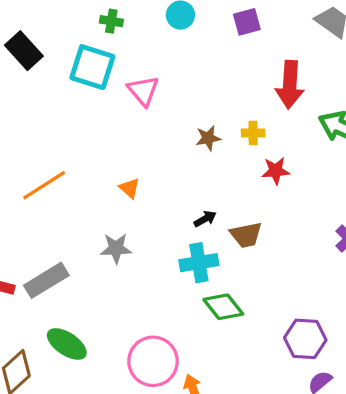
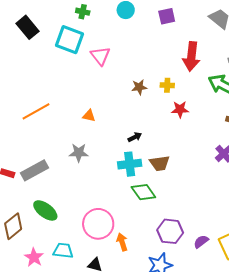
orange triangle: (130, 188) -> (89, 116), turned -32
brown trapezoid: (246, 235) -> (160, 163), moved
purple hexagon: (305, 339) -> (170, 231), moved

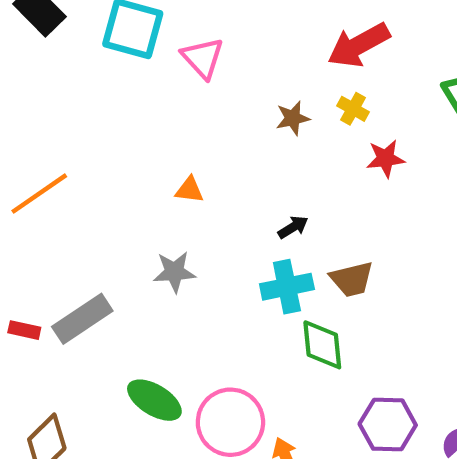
red arrow: (191, 56) -> (359, 45), moved, turned 60
yellow cross: (167, 85) -> (353, 109), turned 32
orange line: (36, 111) -> (39, 194), moved
green diamond: (143, 192) -> (322, 345), turned 35
green ellipse: (45, 210) -> (154, 400), moved

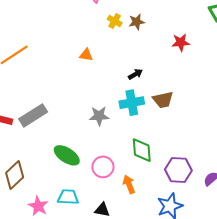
yellow cross: (353, 109) -> (115, 21), moved
gray star: (174, 272) -> (99, 116), moved
green diamond: (322, 345) -> (142, 150), moved
pink circle: (230, 422) -> (103, 167), size x0.7

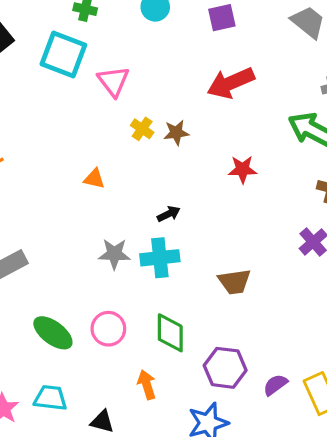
brown trapezoid: (163, 100) -> (234, 282), moved
gray star: (99, 116) -> (114, 254), moved
pink circle: (103, 167) -> (108, 329), moved

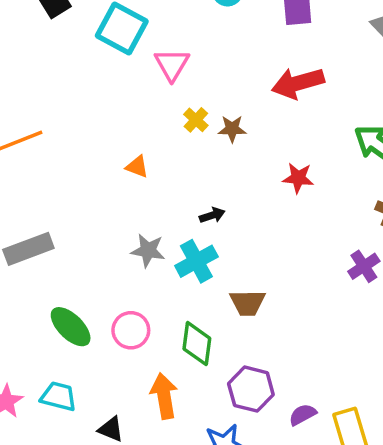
cyan cross: (160, 258) -> (196, 261), turned -30
brown trapezoid: (234, 282) -> (248, 303), moved
orange arrow: (147, 385) -> (164, 396), size x1.4

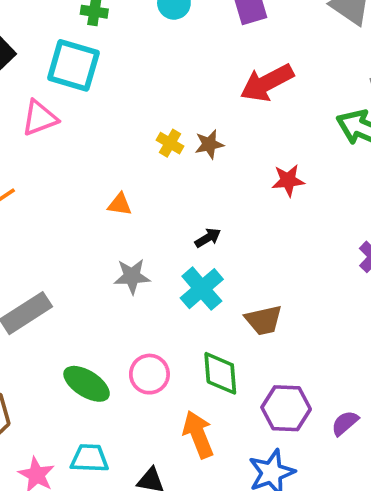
pink triangle: (172, 64) -> (40, 118), moved, turned 51
gray star: (148, 250) -> (132, 276), moved

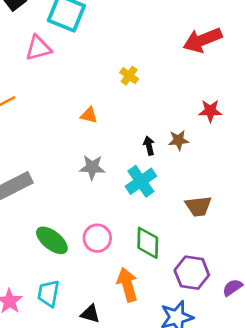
brown star: (209, 144) -> (178, 140), moved
black arrow: (208, 238) -> (149, 146), turned -78
brown trapezoid: (264, 320) -> (198, 206), moved
cyan trapezoid: (90, 458) -> (48, 293), turned -88

